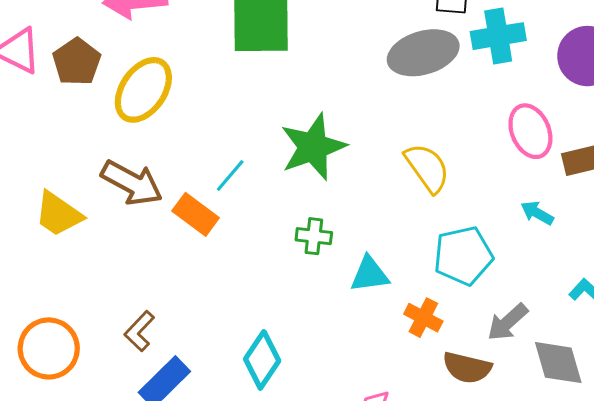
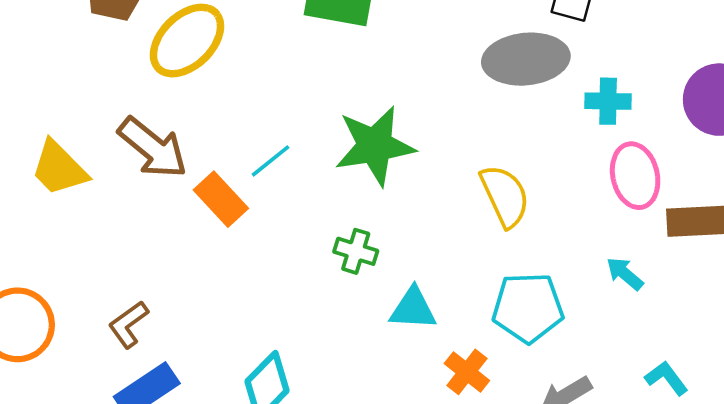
cyan cross: (498, 36) -> (608, 101), moved, size x0.7

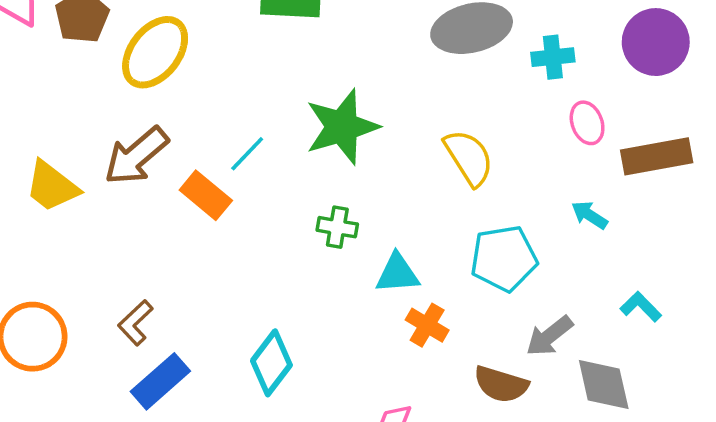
brown arrow: (153, 148) -> (136, 156), turned 108
pink ellipse: (635, 176) -> (587, 123), size x0.7
orange cross: (467, 372) -> (427, 325), moved

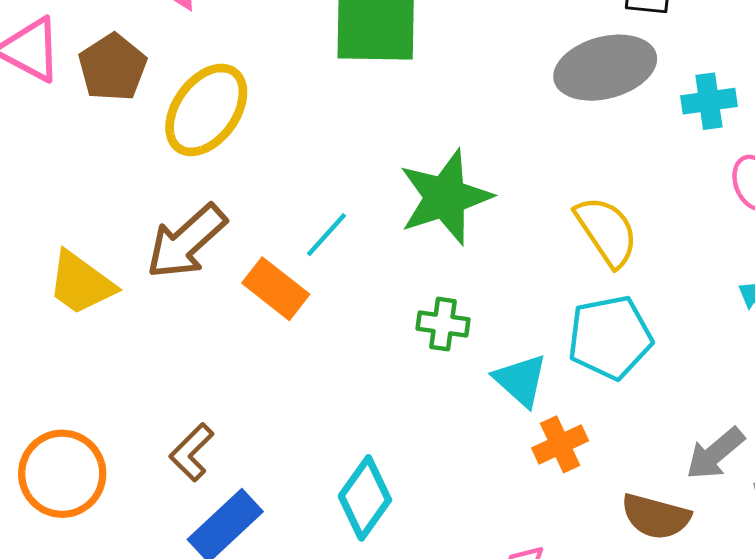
cyan pentagon: (504, 258) -> (610, 337), moved
cyan triangle: (397, 273) -> (521, 380), turned 48
orange cross: (427, 325) -> (560, 444), turned 36

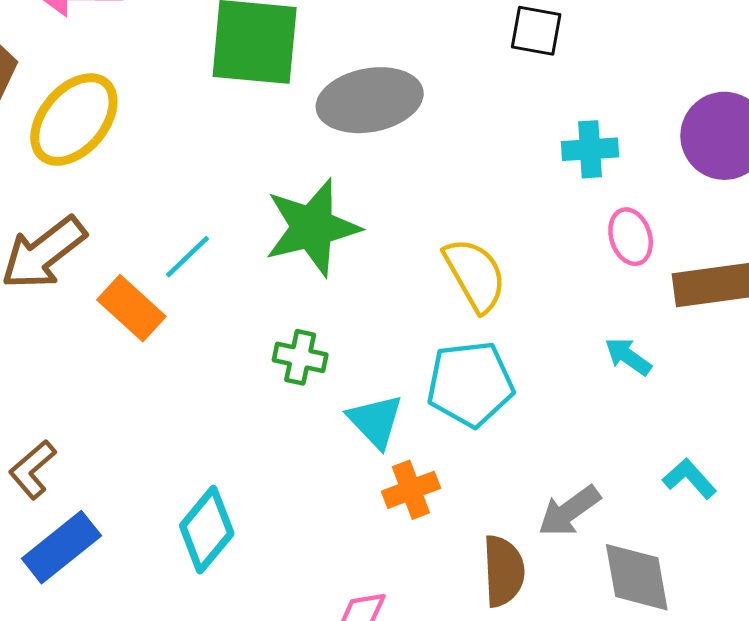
gray ellipse: (605, 68) -> (370, 100), moved
brown semicircle: (656, 516) -> (503, 571), turned -112

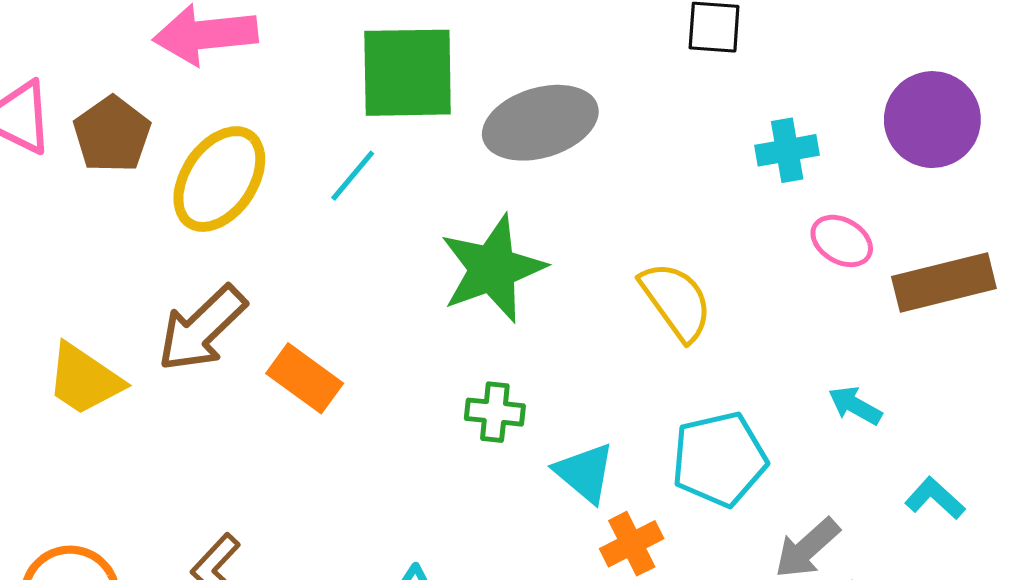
pink ellipse: (631, 237) -> (842, 241), turned -36
cyan line: (187, 257) -> (353, 176), moved
cyan arrow: (628, 357) -> (855, 406), moved
cyan pentagon: (470, 384) -> (719, 459), moved

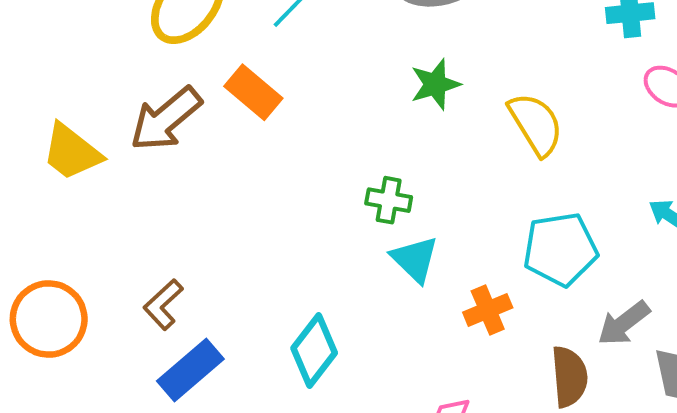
green star: (493, 269) -> (435, 84), moved, size x0.6
orange rectangle: (305, 378) -> (253, 92), moved
cyan triangle: (585, 473) -> (415, 259), moved

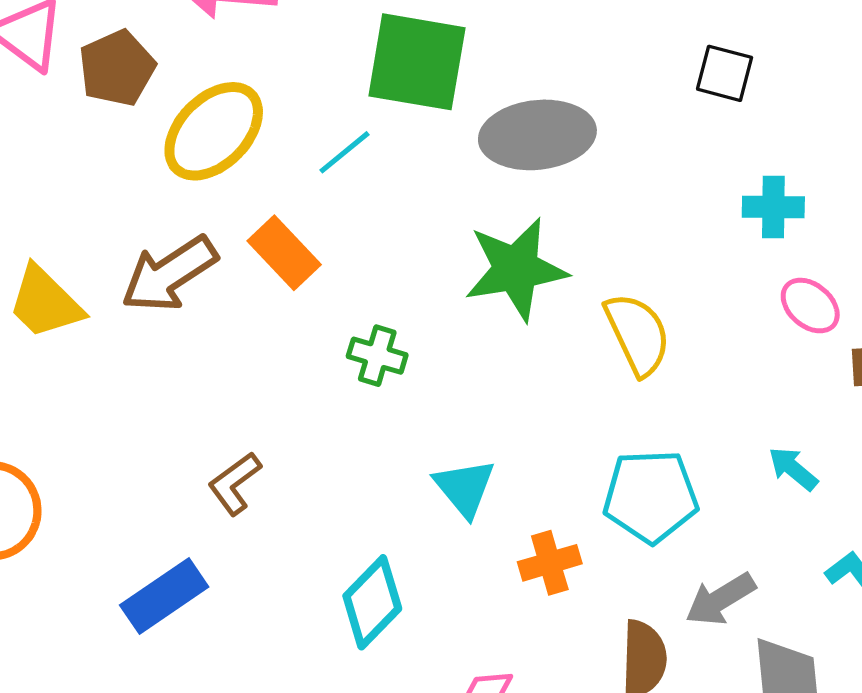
green star: (435, 84) -> (516, 269), size x1.6
green cross: (389, 200) -> (377, 356), moved
brown L-shape: (163, 305) -> (235, 483), moved
cyan diamond: (314, 351) -> (372, 602), moved

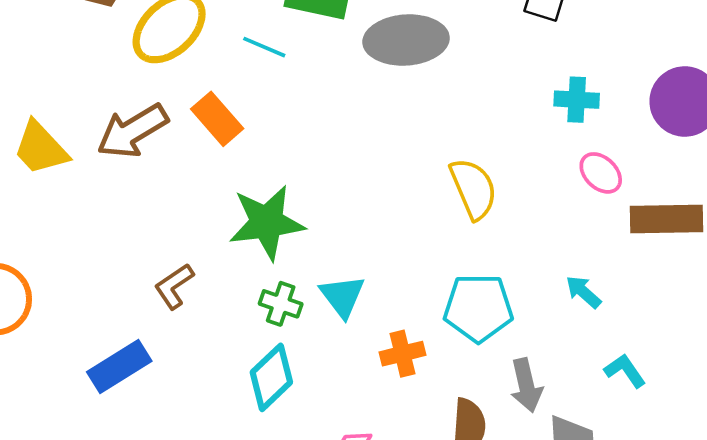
cyan line: (345, 152) -> (264, 47), turned 60
green star: (516, 269) -> (267, 222), moved
green cross: (377, 356) -> (281, 304), moved
gray arrow: (720, 599) -> (526, 385), turned -74

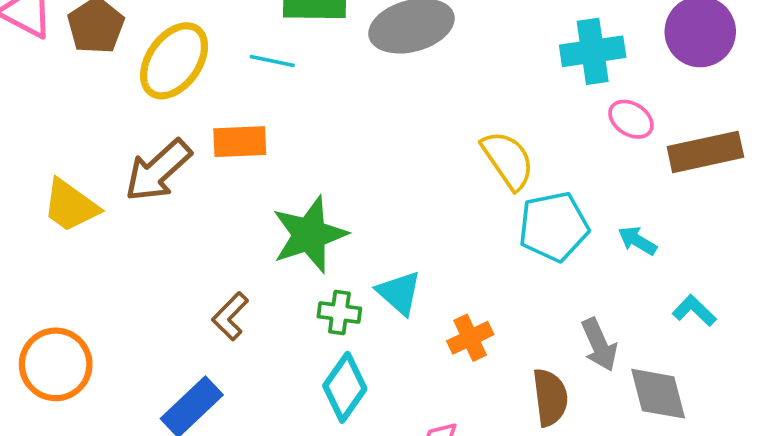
cyan cross: (577, 100) -> (593, 51), size x1.4
orange rectangle: (217, 119) -> (240, 142), turned -40
cyan pentagon: (478, 308) -> (554, 227), moved

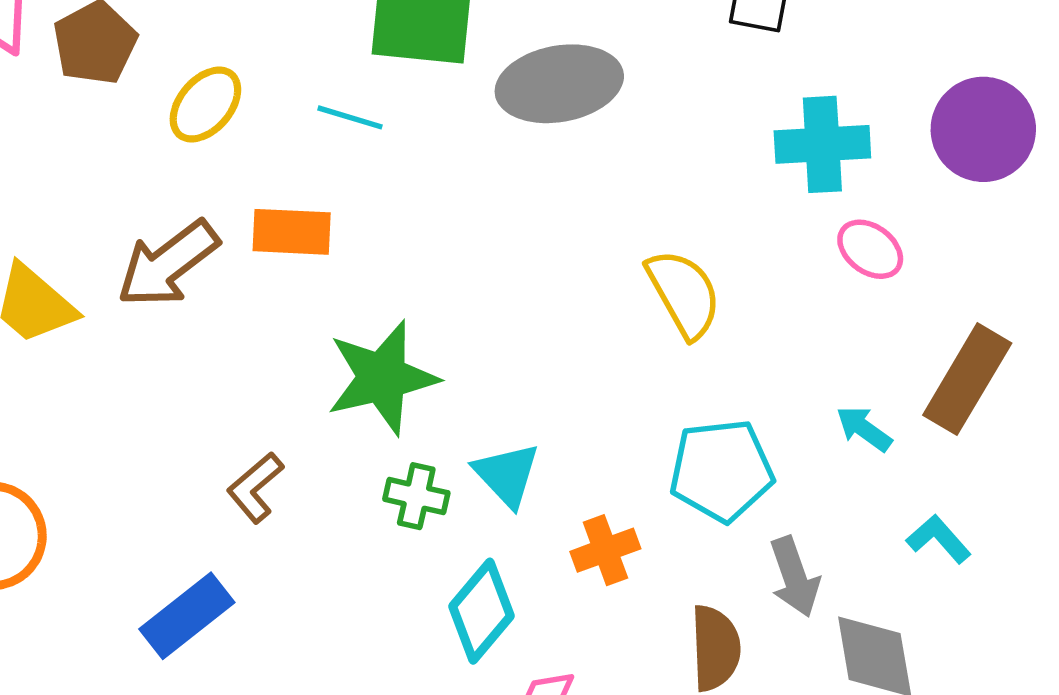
yellow ellipse: (174, 61) -> (205, 105), size x0.7
brown rectangle: (705, 152) -> (967, 379), moved, turned -52
cyan pentagon: (554, 227) -> (721, 470), moved
cyan diamond: (345, 387) -> (482, 611), moved

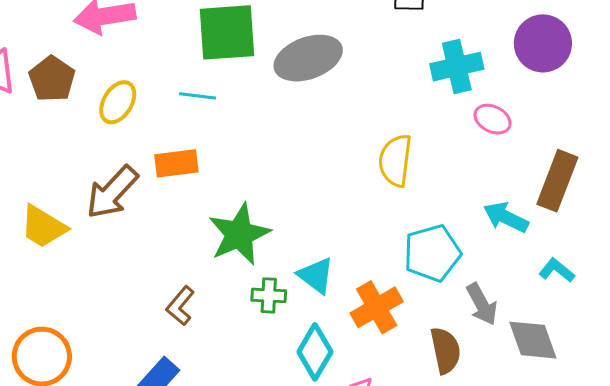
yellow semicircle: (684, 294) -> (395, 160), turned -134
cyan arrow: (864, 429) -> (506, 217), size x1.4
orange cross: (605, 550) -> (377, 307), size x1.4

